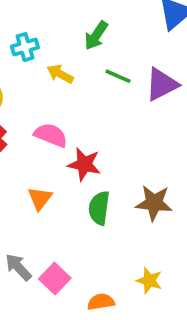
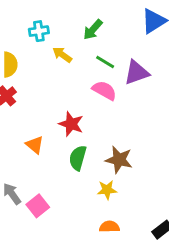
pink semicircle: (51, 135) -> (104, 90), moved
orange triangle: (40, 198) -> (35, 145), turned -36
yellow star: (149, 281) -> (107, 190), moved, turned -30
orange semicircle: (101, 302) -> (109, 227), moved

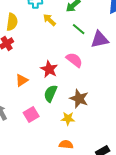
pink semicircle: (104, 90) -> (74, 60), moved
orange triangle: (35, 145) -> (22, 80), turned 40
pink square: (38, 206) -> (31, 115), moved

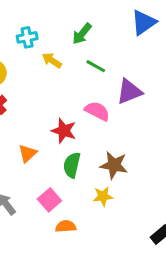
purple triangle: (100, 39) -> (129, 92), moved
orange semicircle: (66, 144) -> (66, 226), moved

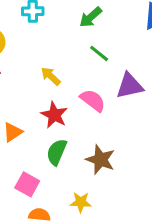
yellow arrow: (52, 60) -> (51, 76), moved
yellow star: (103, 196) -> (81, 202), moved
pink square: (49, 200) -> (27, 184), turned -30

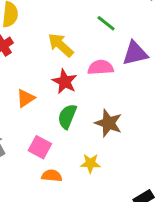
yellow arrow: (51, 76) -> (61, 45), size x1.4
pink semicircle: (93, 100) -> (101, 67), turned -40

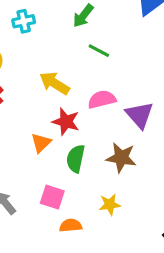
purple triangle: (135, 53) -> (140, 115), moved, turned -48
orange triangle: (26, 98) -> (41, 143), moved

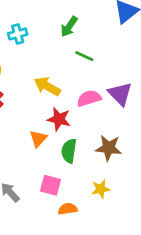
purple triangle: (140, 115) -> (120, 94), moved

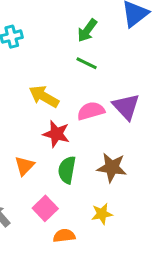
green arrow: (69, 27) -> (87, 30), moved
orange triangle: (38, 139) -> (24, 166), moved
pink square: (50, 185) -> (45, 208), turned 30

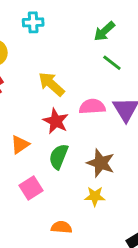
green line: (87, 63) -> (112, 63), moved
yellow star: (102, 214) -> (95, 196), moved
orange semicircle: (64, 236) -> (61, 227), moved

